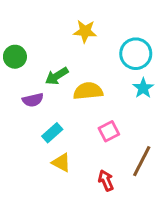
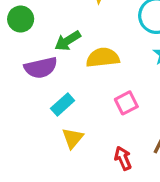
purple semicircle: (33, 100) -> (41, 68), size x1.4
yellow triangle: (61, 163) -> (73, 138), turned 42

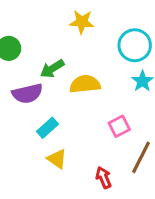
pink square: (126, 103) -> (119, 126), moved
yellow triangle: (73, 138) -> (57, 159), turned -35

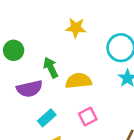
green arrow: (52, 69) -> (51, 68), turned 96
pink square: (119, 126) -> (88, 117), moved

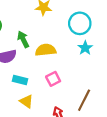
cyan rectangle: (47, 118) -> (20, 80), turned 56

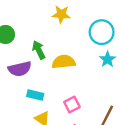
pink square: (53, 79) -> (72, 104), moved

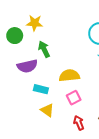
yellow star: (61, 14) -> (35, 23), moved
yellow semicircle: (64, 62) -> (69, 76), moved

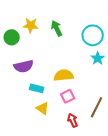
green arrow: (44, 49) -> (57, 28), moved

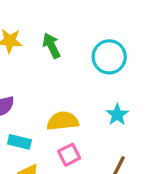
cyan star: (98, 58) -> (117, 115), moved

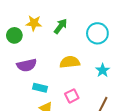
green arrow: (51, 46) -> (61, 26), turned 63
yellow semicircle: (63, 121) -> (70, 62), moved

